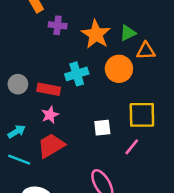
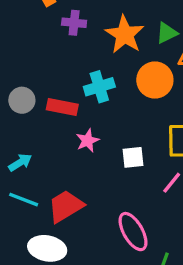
pink star: (50, 115) -> (88, 141), moved
red trapezoid: (51, 146) -> (66, 206), moved

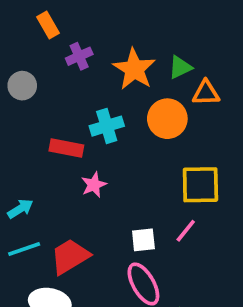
purple cross: (74, 23) -> (79, 56), turned -30
gray circle: (22, 100) -> (22, 86), moved
white square: (133, 157) -> (143, 240), moved
cyan line: (24, 200) -> (24, 249), turned -40

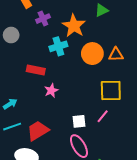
green triangle: (180, 67) -> (102, 10), moved
orange triangle: (206, 93) -> (116, 55), moved
cyan cross: (107, 126) -> (58, 46), moved

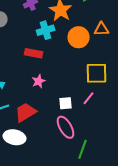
orange triangle: (116, 55) -> (102, 29), moved
red rectangle: (36, 70) -> (34, 53), moved
pink star: (51, 91) -> (39, 81), moved

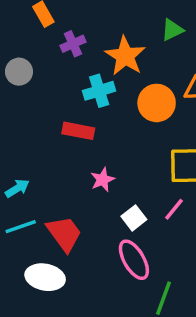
pink star: (39, 81) -> (103, 180), moved
white square: (66, 103) -> (134, 218), turned -32
red trapezoid: (26, 112) -> (64, 234), turned 85

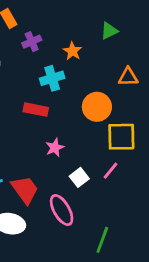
orange star: (125, 56) -> (72, 51), size x0.6
orange circle: (157, 103) -> (97, 107), moved
pink ellipse: (134, 260) -> (62, 210), moved

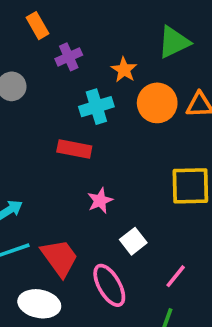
green triangle: (109, 31) -> (174, 42), size x1.4
orange circle: (97, 107) -> (157, 103), moved
pink line: (110, 171) -> (176, 276), moved

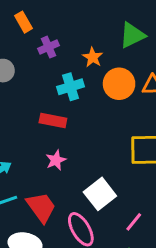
pink star: (100, 201) -> (56, 160), moved
white square: (133, 241) -> (100, 194), size x1.5

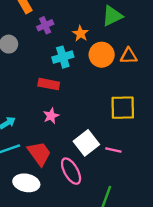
pink line: (134, 222) -> (113, 150), moved, turned 63

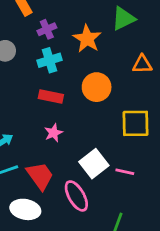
orange star: (80, 34) -> (87, 39), size x1.5
orange circle: (102, 55) -> (97, 87), moved
cyan cross: (63, 57) -> (50, 60), moved

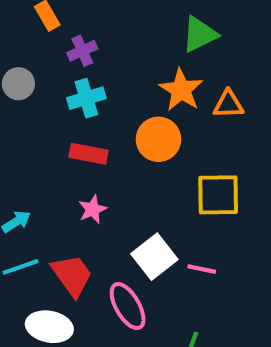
orange star: (87, 39) -> (181, 90), moved

